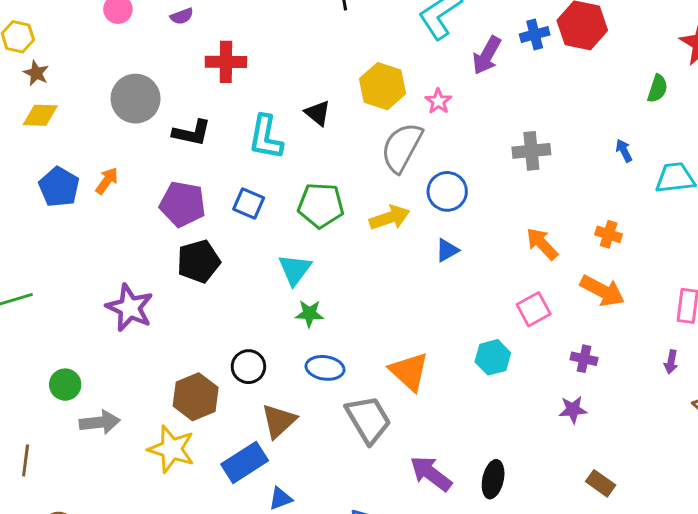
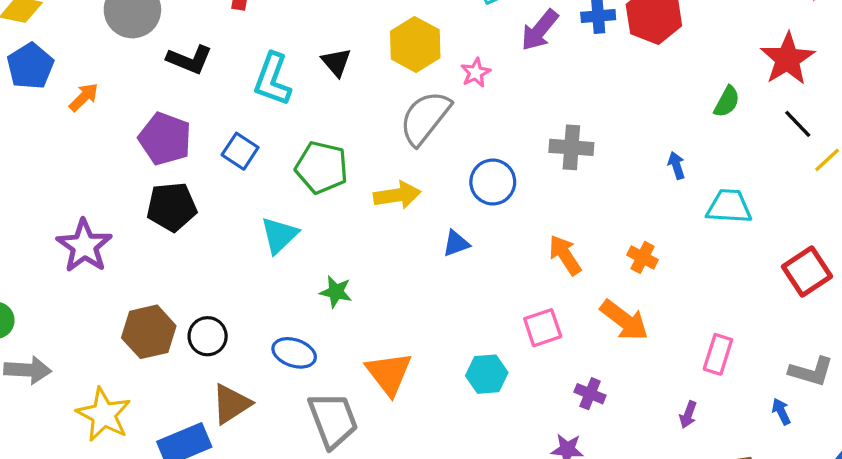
blue pentagon: (59, 187) -> (30, 66), moved
blue circle: (447, 191) -> (493, 182), moved
green star: (309, 314) -> (336, 292), moved
brown hexagon: (196, 397) -> (149, 332), moved

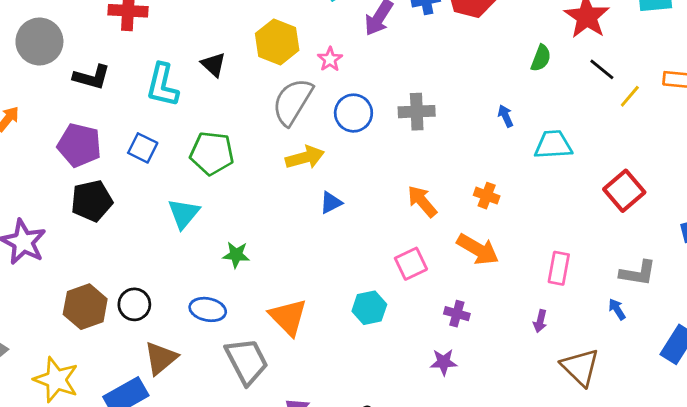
blue circle: (493, 182) -> (353, 113), moved
yellow arrow: (397, 195) -> (305, 157), moved

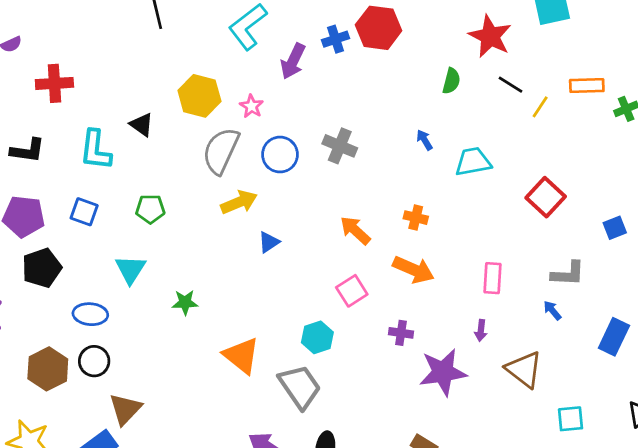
gray cross: (417, 112) -> (340, 146), turned 32
green pentagon: (212, 153) -> (150, 209), size x0.7
blue ellipse: (208, 309) -> (90, 314), moved
gray trapezoid: (247, 361) -> (300, 387), moved
purple star: (444, 362) -> (443, 372), moved, size x1.8

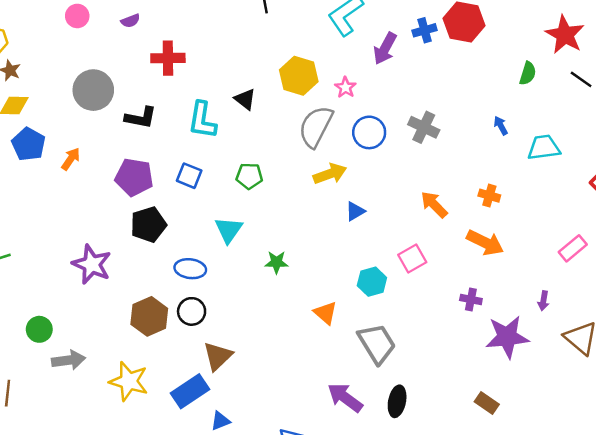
pink rectangle: (493, 278) -> (573, 248), moved, turned 44
pink square: (352, 291) -> (412, 259), moved
cyan hexagon: (317, 337) -> (372, 282), moved
orange triangle: (242, 356) -> (325, 313), size x0.7

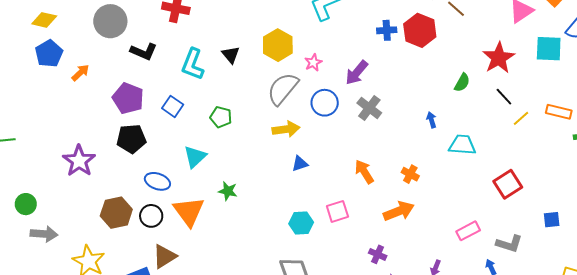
purple arrow: (385, 48) -> (357, 73), moved
orange arrow: (485, 243) -> (399, 211), turned -60
orange triangle: (325, 313) -> (189, 211), moved, size x1.6

